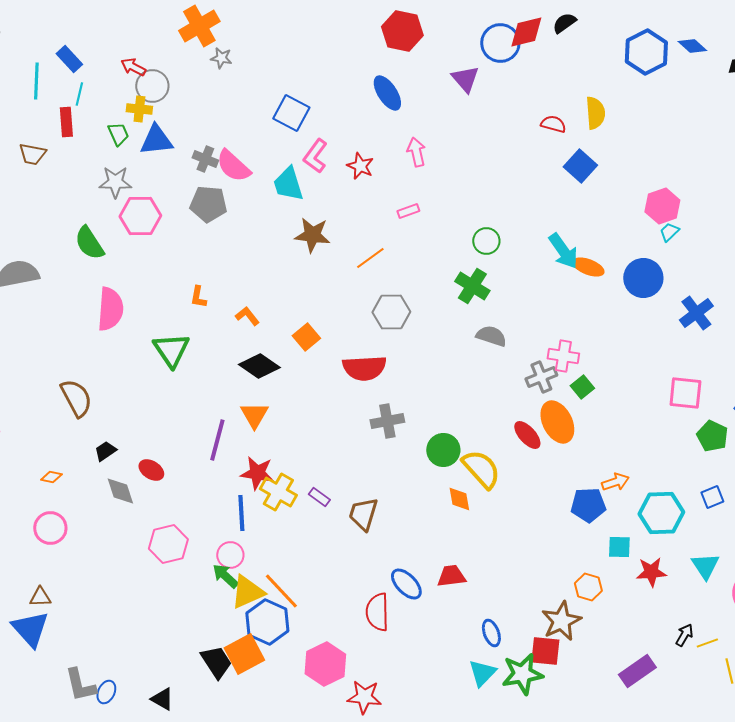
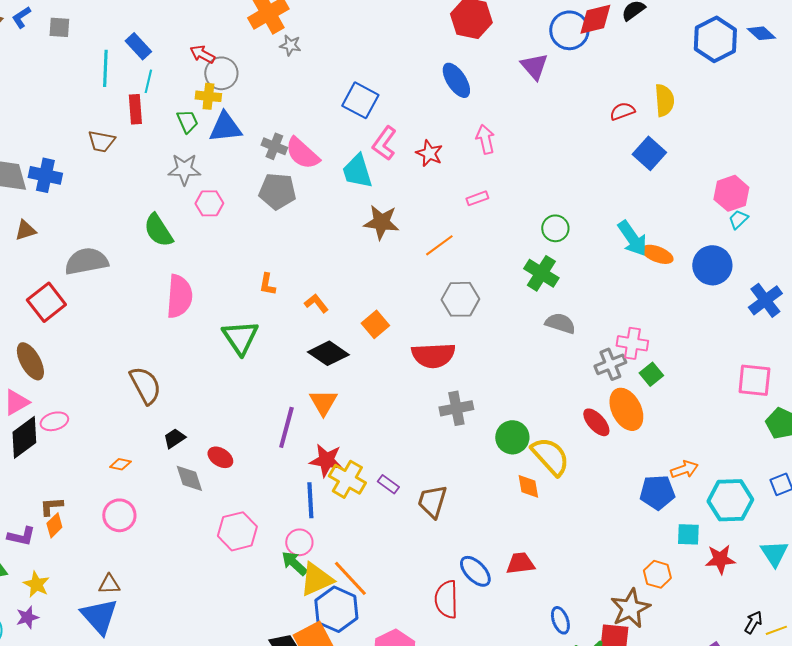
red semicircle: (553, 124) -> (622, 111), turned -35
pink hexagon: (140, 216) -> (209, 203), size x0.7

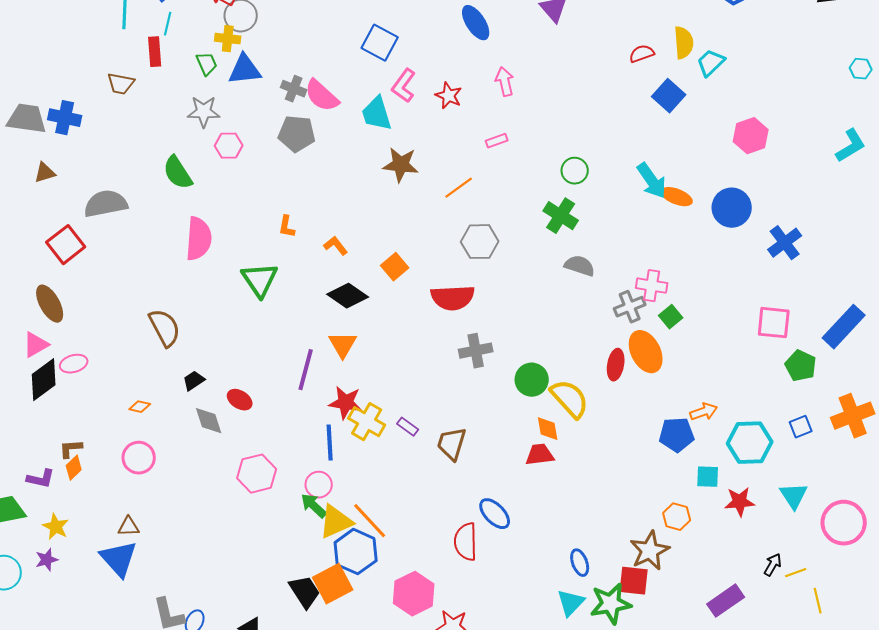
cyan trapezoid: (738, 219) -> (711, 63), moved, size x1.4
red ellipse: (596, 422) -> (616, 365), turned 52
red trapezoid: (520, 563) -> (540, 455), moved

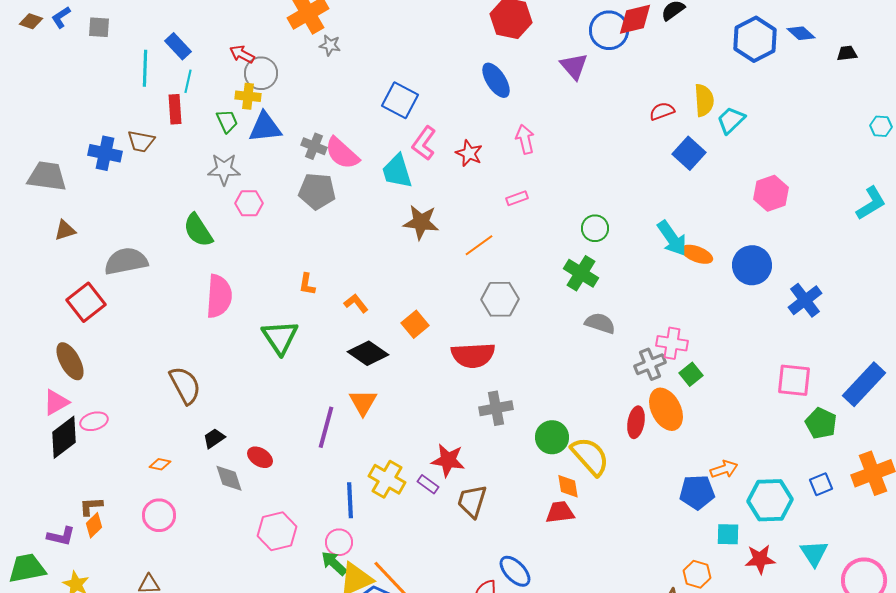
blue cross: (65, 118) -> (105, 153), moved
red star: (346, 403) -> (448, 460), moved

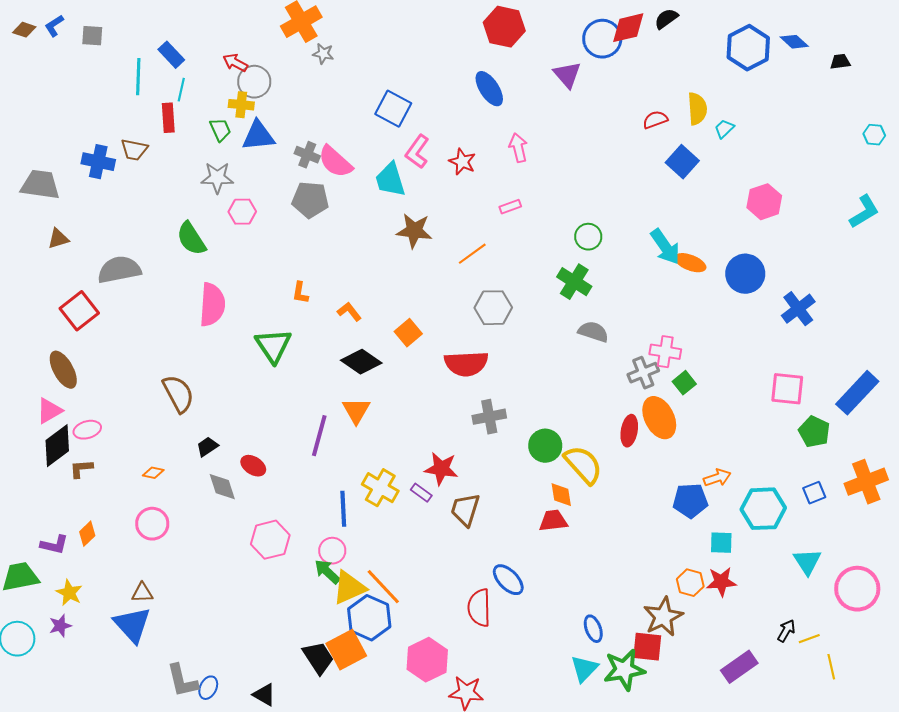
cyan trapezoid: (731, 120) -> (724, 129), size x0.7
brown L-shape: (91, 506) -> (81, 469), moved
red star: (760, 559) -> (721, 582), moved

